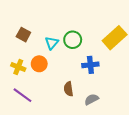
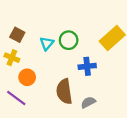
orange circle: (39, 64) -> (27, 77), moved
yellow cross: (18, 67) -> (12, 58), moved
brown semicircle: (68, 89) -> (64, 91), size x1.6

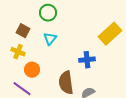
green circle: (69, 40) -> (48, 13), moved

